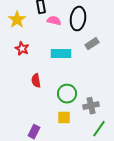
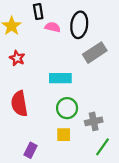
gray rectangle: (92, 44) -> (95, 53), size x1.5
cyan rectangle: (61, 54) -> (60, 78), moved
red semicircle: (36, 81) -> (19, 104), moved, size x1.6

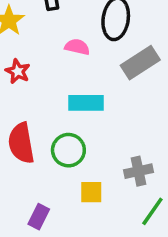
pink semicircle: (53, 27) -> (77, 47), moved
green circle: (67, 108) -> (68, 150), moved

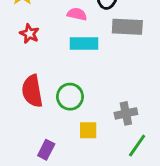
gray rectangle: (140, 63) -> (127, 27), turned 36
cyan rectangle: (86, 103) -> (84, 44), moved

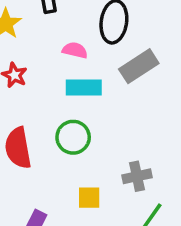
gray rectangle: (127, 27) -> (139, 66), turned -36
green circle: (70, 97) -> (73, 137), moved

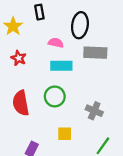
gray rectangle: (139, 66) -> (95, 53), turned 35
gray cross: (137, 176) -> (94, 111), moved, turned 35

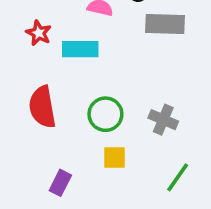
cyan rectangle: (61, 66) -> (80, 49), moved
green circle: (55, 96) -> (105, 114), moved

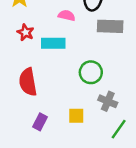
green circle: (105, 114) -> (91, 72), moved
gray cross: (163, 120) -> (108, 101), moved
purple rectangle: (60, 183) -> (40, 122), moved

